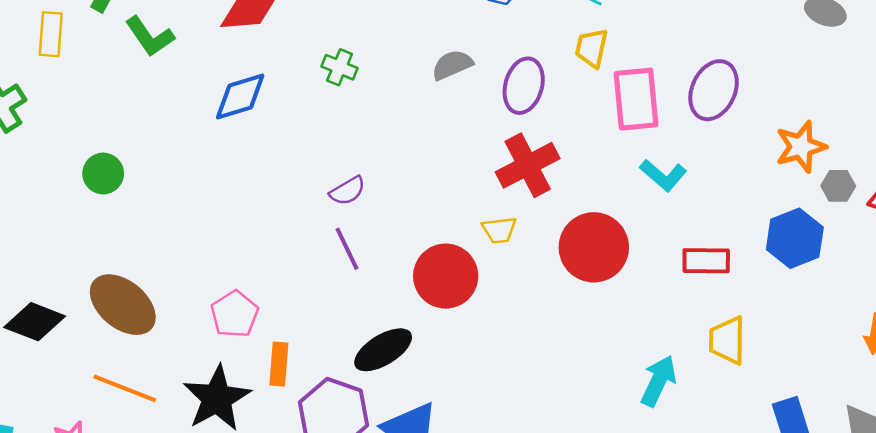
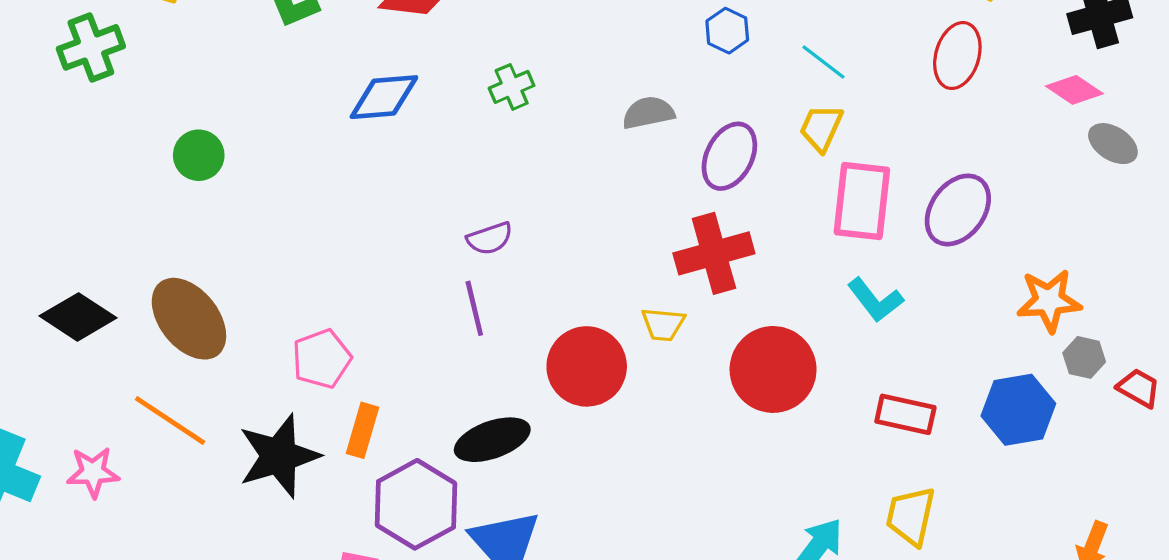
green cross: (340, 67) -> (512, 87), turned 32

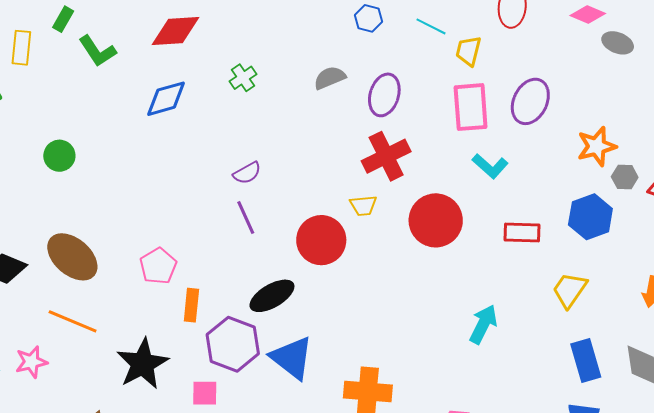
yellow trapezoid: (821, 128) -> (468, 51), moved
black star: (279, 456) -> (143, 364), moved
yellow trapezoid: (911, 516) -> (570, 290), moved, turned 33

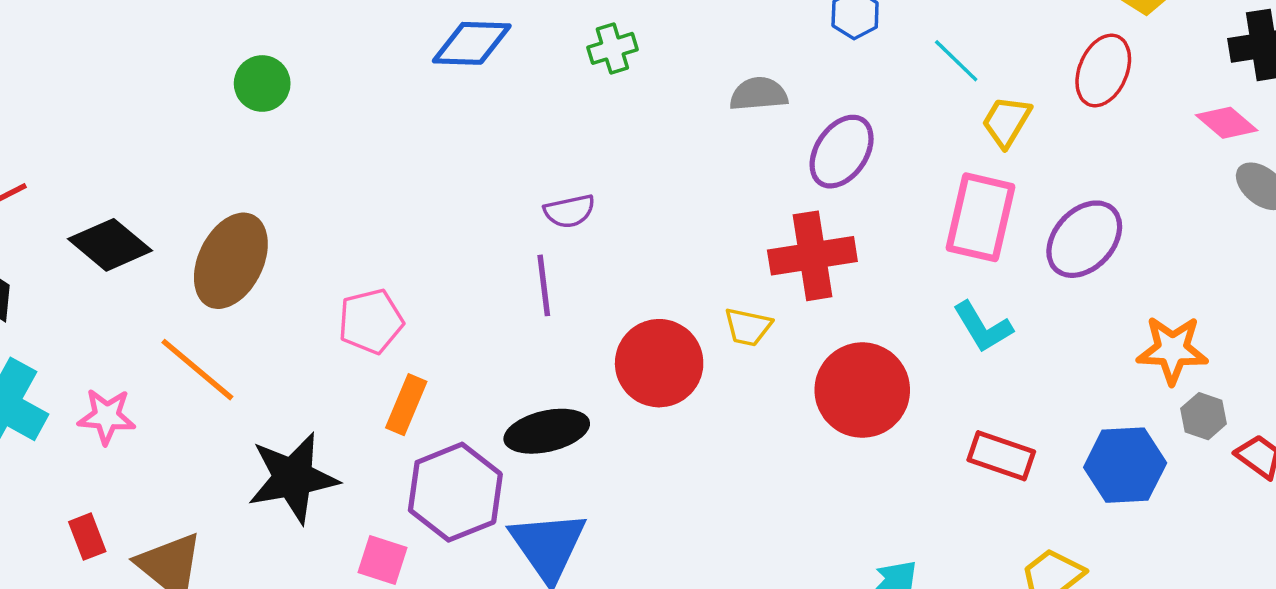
brown ellipse: (72, 257) -> (231, 261), turned 58

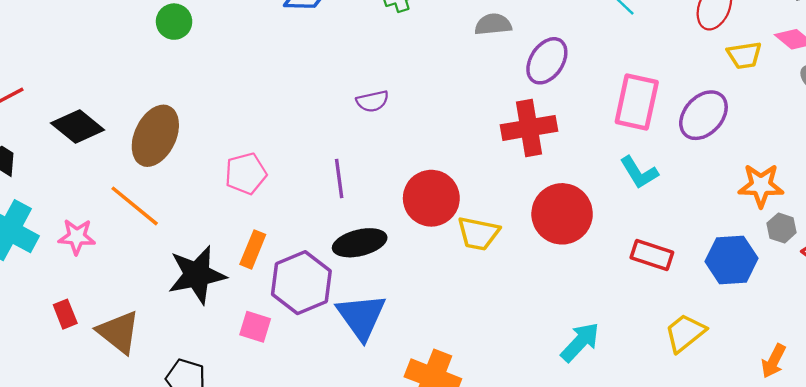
yellow trapezoid: (1006, 122) -> (744, 55), moved, turned -129
purple line: (544, 285) -> (339, 178), moved
yellow trapezoid: (748, 327) -> (478, 233), moved, size x1.4
orange rectangle: (406, 405) -> (253, 249), moved

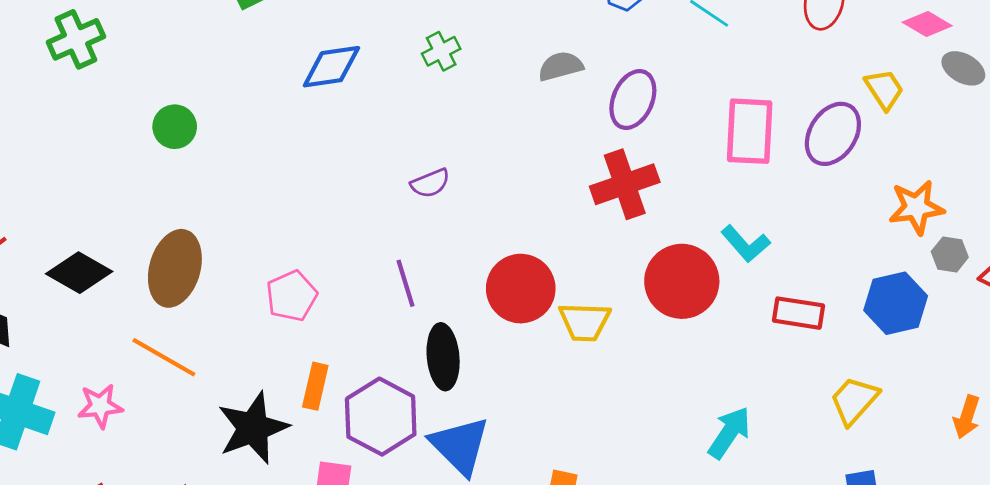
yellow trapezoid: (744, 55) -> (884, 89), moved, turned -105
cyan L-shape: (639, 172) -> (746, 244), moved
black ellipse: (360, 243) -> (443, 357), turned -72

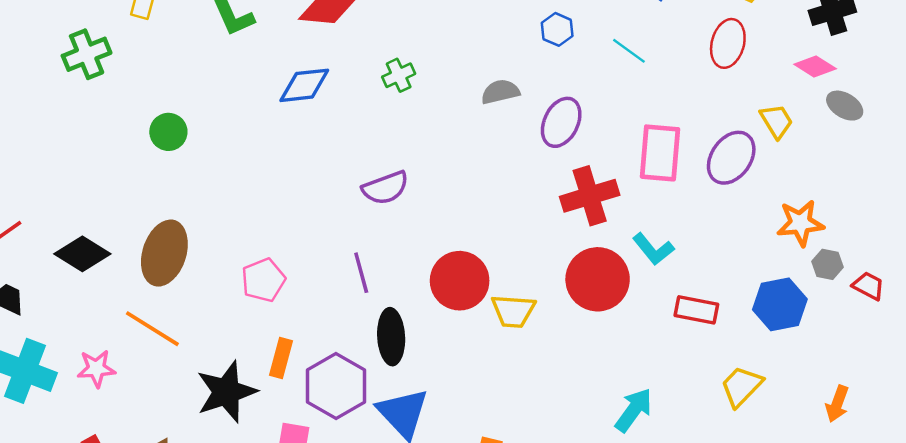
purple semicircle: (430, 183) -> (385, 188), size x1.4
red cross: (625, 184) -> (590, 196), moved

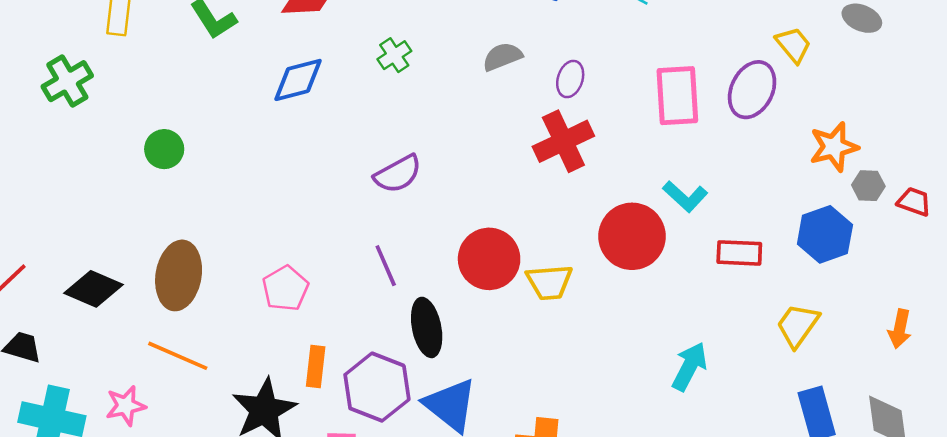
purple ellipse: (561, 122) -> (570, 79), size x0.7
red cross: (590, 196) -> (563, 141), moved

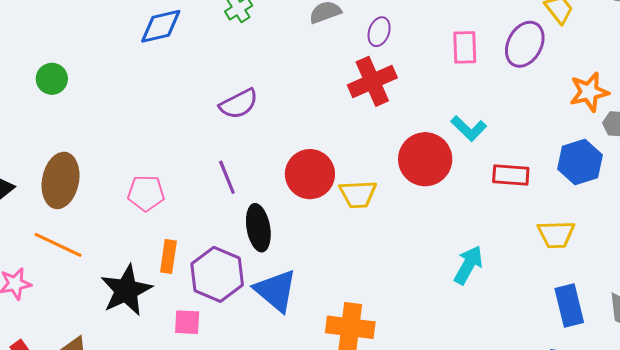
pink rectangle: (677, 96) -> (465, 47), size x0.7
pink pentagon: (285, 288) -> (146, 193), turned 30
yellow trapezoid: (798, 325) -> (556, 234), turned -129

